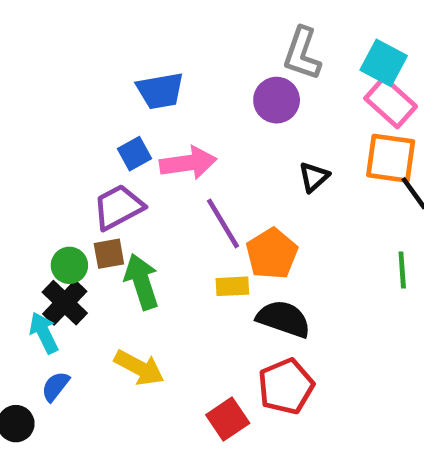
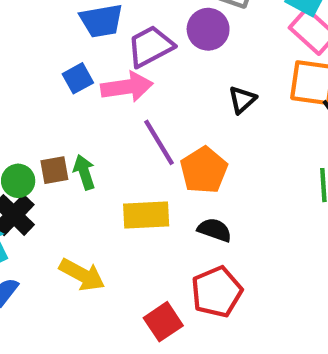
purple trapezoid: (118, 207) -> (150, 46), moved
green arrow: (142, 282) -> (84, 172), moved, size x0.7
yellow rectangle: (232, 286) -> (146, 215), moved, size x1.5
black semicircle: (284, 319) -> (214, 230), size x0.7

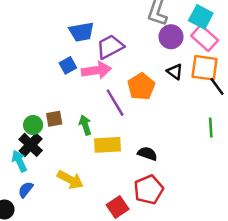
purple circle: (208, 29) -> (171, 37), moved
black triangle: (242, 100) -> (175, 72), moved, turned -42
orange pentagon: (204, 170) -> (141, 86), moved
green arrow: (84, 172) -> (85, 125), moved

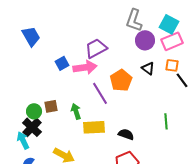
blue trapezoid: (82, 32) -> (31, 36), moved, turned -110
pink rectangle: (205, 38) -> (172, 41), turned -65
orange square: (205, 68) -> (172, 65), size x0.6
green line: (211, 127) -> (166, 121), moved

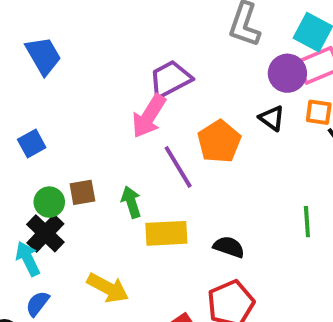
purple circle: (145, 40) -> (287, 73), moved
blue square: (62, 63) -> (32, 143), moved
pink arrow: (85, 67) -> (149, 116), turned 130

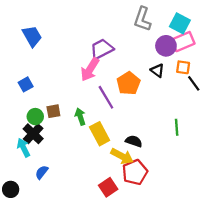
yellow rectangle: (166, 233) -> (100, 134), turned 65
yellow arrow: (108, 288) -> (122, 156), moved
blue semicircle: (38, 304) -> (42, 172), moved

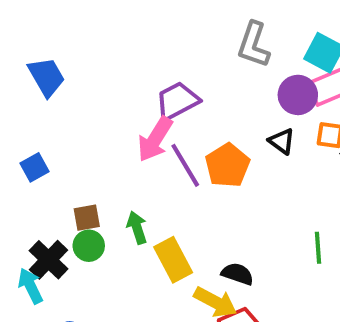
purple line: (106, 97) -> (185, 165), moved
green circle: (35, 117) -> (89, 246), moved

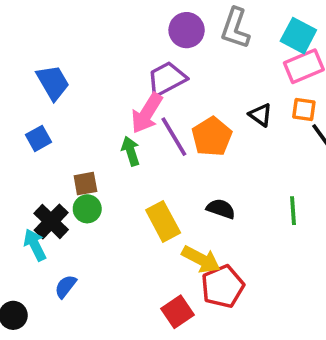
blue trapezoid: (47, 77) -> (53, 82), moved
purple circle: (298, 95) -> (187, 30), moved
green arrow: (137, 228) -> (131, 151), moved
black semicircle: (238, 274) -> (221, 209), moved

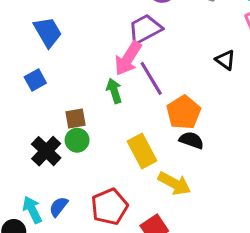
orange pentagon: (212, 137) -> (184, 112), moved
cyan arrow: (35, 245) -> (32, 210), moved
red pentagon: (223, 286) -> (110, 207), moved

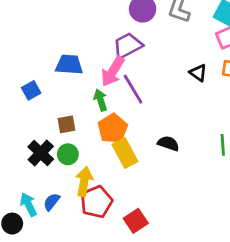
blue trapezoid: (48, 32) -> (69, 65), moved, turned -56
orange pentagon: (184, 112) -> (113, 128), moved
green circle: (77, 140) -> (68, 154), moved
yellow arrow: (174, 183) -> (84, 181), moved, turned -108

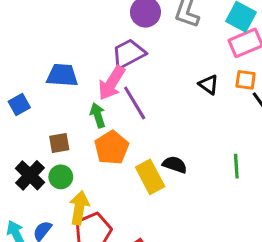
yellow rectangle: (125, 153) -> (150, 177), moved

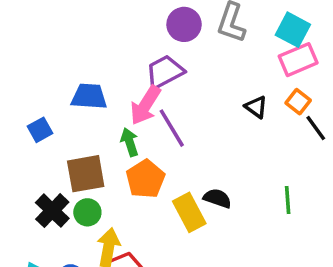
orange square: (246, 80) -> (298, 102), turned 30
brown square: (59, 143) -> (86, 174), size x1.6

